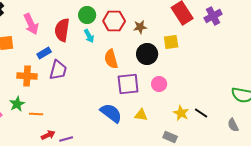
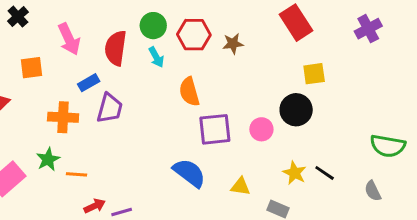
purple cross: (213, 16) -> (368, 29), moved
yellow square: (171, 42) -> (314, 74), moved
black circle: (147, 54) -> (296, 110), moved
yellow triangle: (141, 115) -> (240, 186), moved

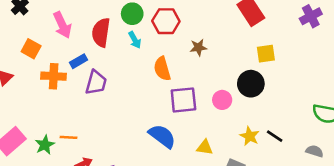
brown star: (233, 44) -> (198, 47), moved
orange square: (31, 68) -> (31, 49), turned 36
orange cross: (63, 117) -> (54, 76), moved
green star: (48, 159) -> (45, 145), moved
gray semicircle: (373, 191) -> (315, 151), turned 133

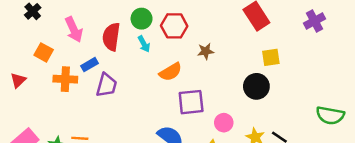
orange semicircle: (162, 69) -> (171, 72), turned -105
pink circle: (222, 100) -> (224, 123), moved

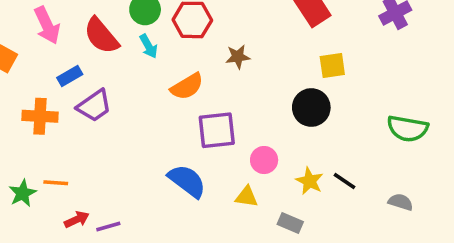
red semicircle: (111, 37) -> (101, 36), turned -48
orange cross: (65, 79) -> (40, 116), moved
purple trapezoid: (106, 85) -> (94, 106), turned 40
green semicircle: (330, 115) -> (408, 129), moved

